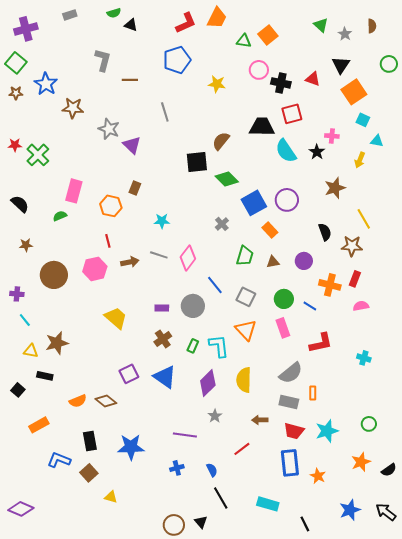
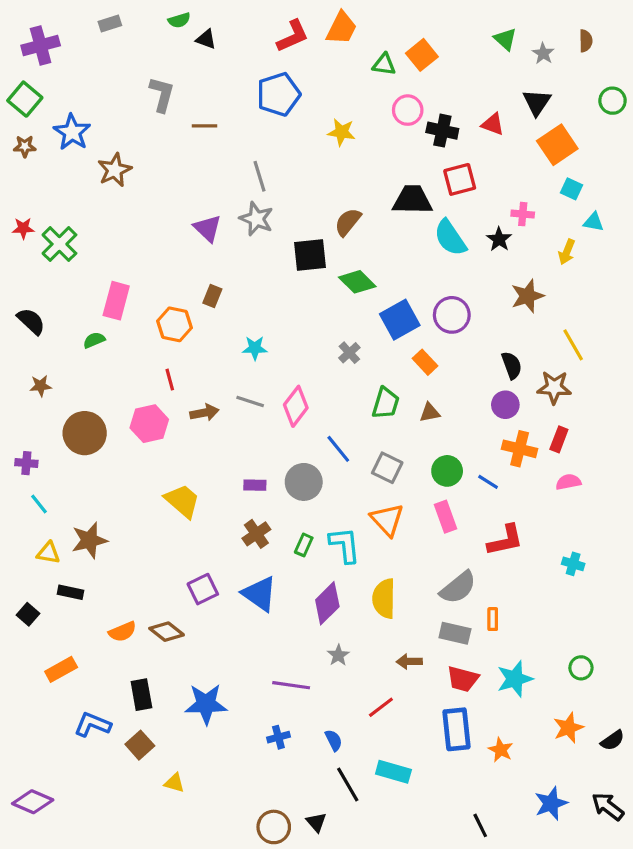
brown star: (73, 108) -> (115, 170), turned -30
gray star: (109, 129) -> (256, 219), moved
purple circle: (304, 261) -> (505, 405), moved
cyan rectangle: (268, 504) -> (393, 772), moved

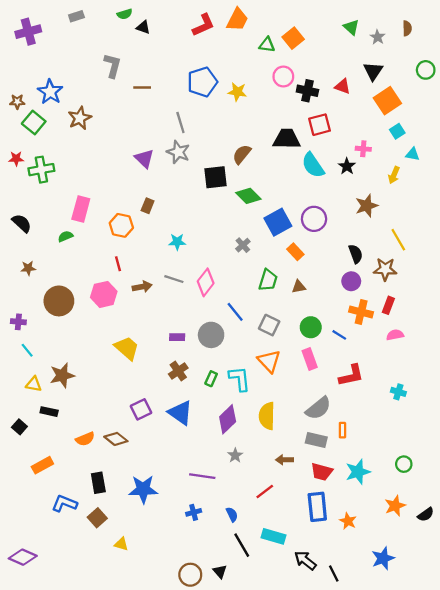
blue pentagon: (278, 94) -> (202, 82), moved
green square: (25, 99) -> (34, 122), moved
cyan square: (572, 189) -> (397, 131), turned 32
green cross: (59, 244) -> (41, 170), turned 35
black arrow: (608, 807) -> (305, 560), moved

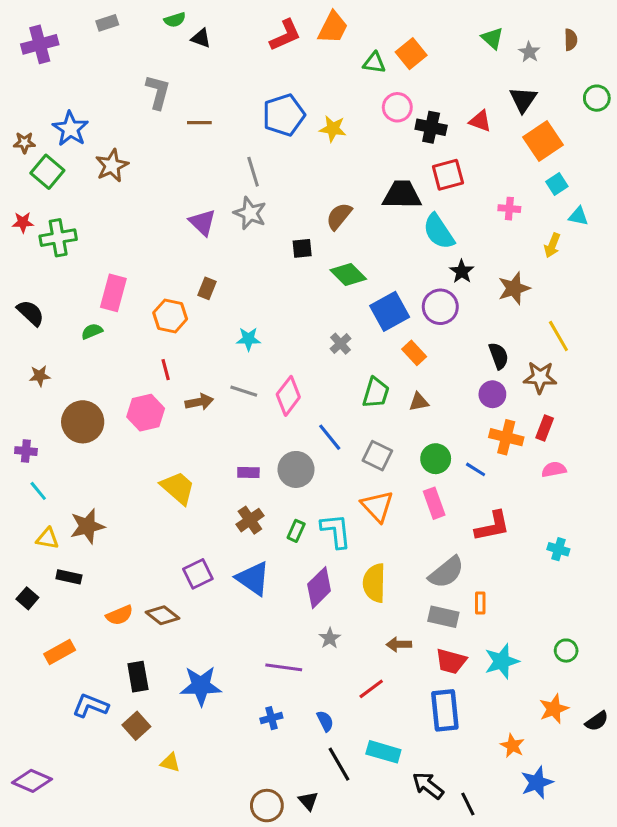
black star: (347, 166) -> (462, 271), moved
black square: (215, 177) -> (302, 248), size x0.6
orange star: (348, 521) -> (512, 746), moved

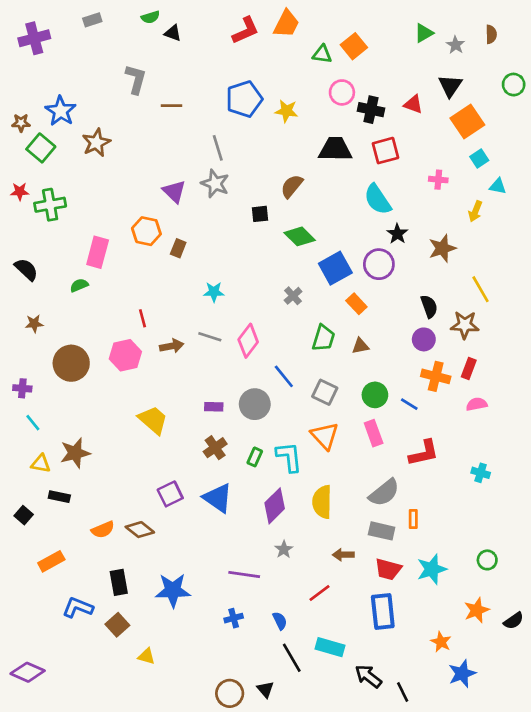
green triangle: (492, 38) -> (424, 33), turned 48
black trapezoid: (402, 195) -> (335, 149), moved
orange hexagon: (170, 316) -> (146, 231), moved

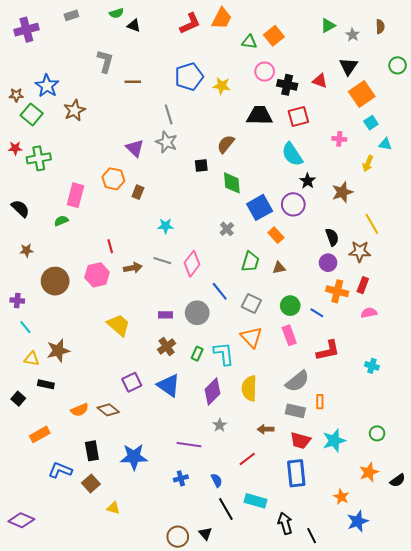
green diamond: (300, 236) -> (232, 183), turned 40
black arrow: (368, 676) -> (285, 523), turned 35

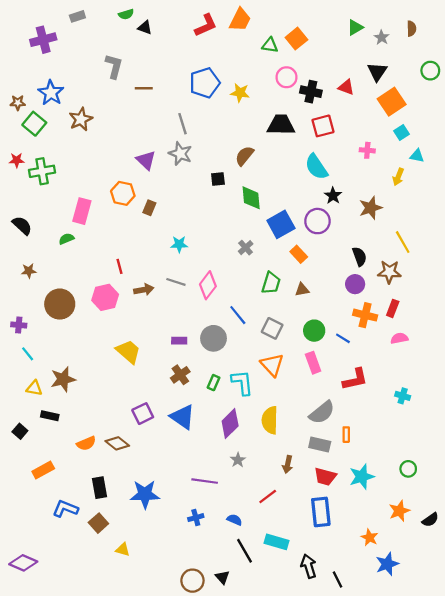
purple cross: (26, 30) -> (43, 40), moved
brown arrow: (266, 429) -> (288, 464), turned -77
blue semicircle: (217, 480) -> (235, 520), turned -40

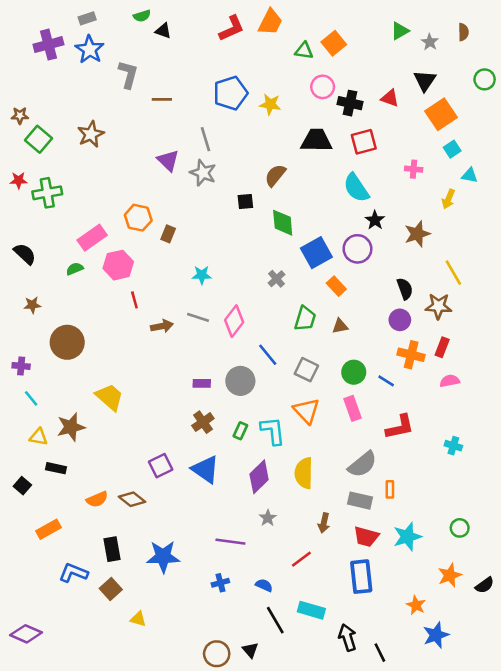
blue star: (51, 93) -> (90, 50), moved
purple triangle: (146, 160) -> (168, 160), moved
pink rectangle: (82, 211) -> (92, 238), turned 40
pink hexagon: (105, 297) -> (118, 265), moved
yellow trapezoid: (128, 352) -> (110, 397), moved

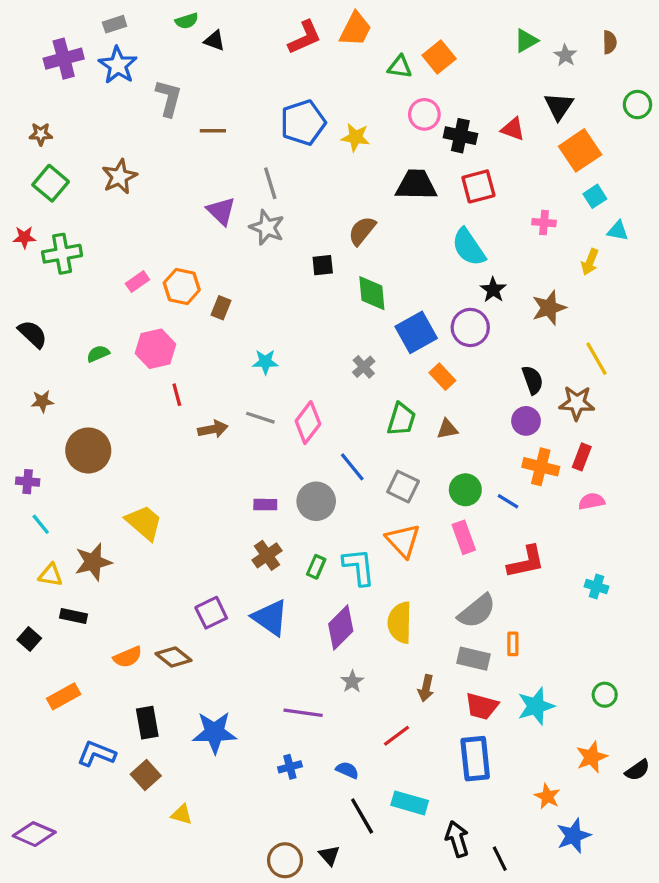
brown star: (20, 116) -> (41, 134), moved
pink rectangle: (92, 238) -> (137, 282), moved, size x0.6

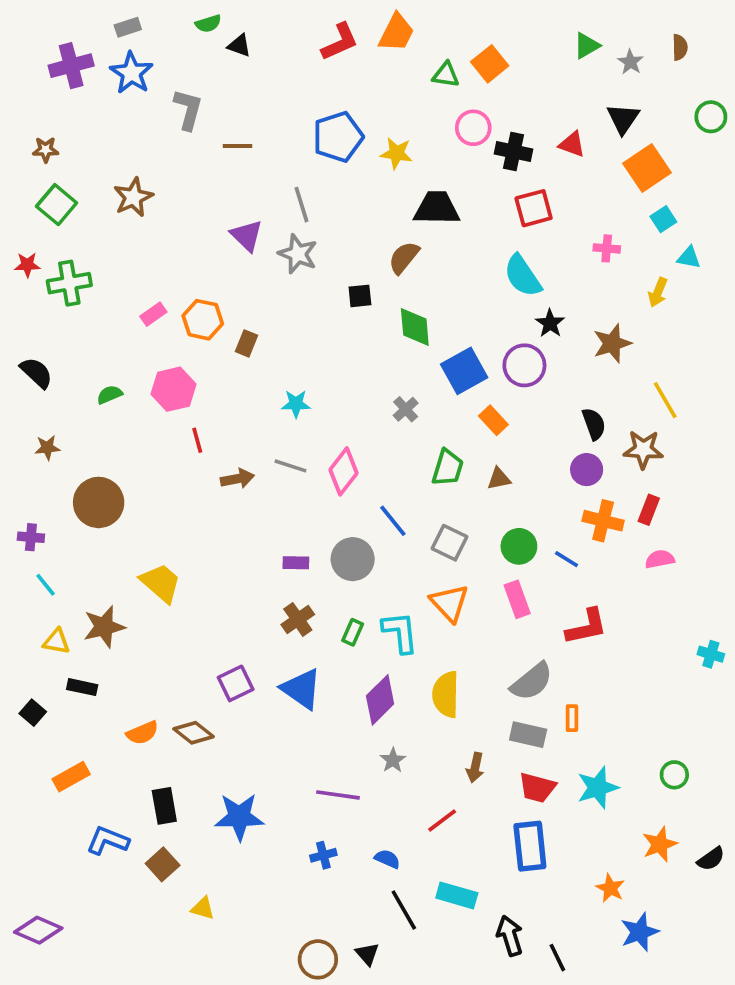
black trapezoid: (416, 185) -> (437, 208), moved
cyan cross: (596, 587) -> (711, 654), moved

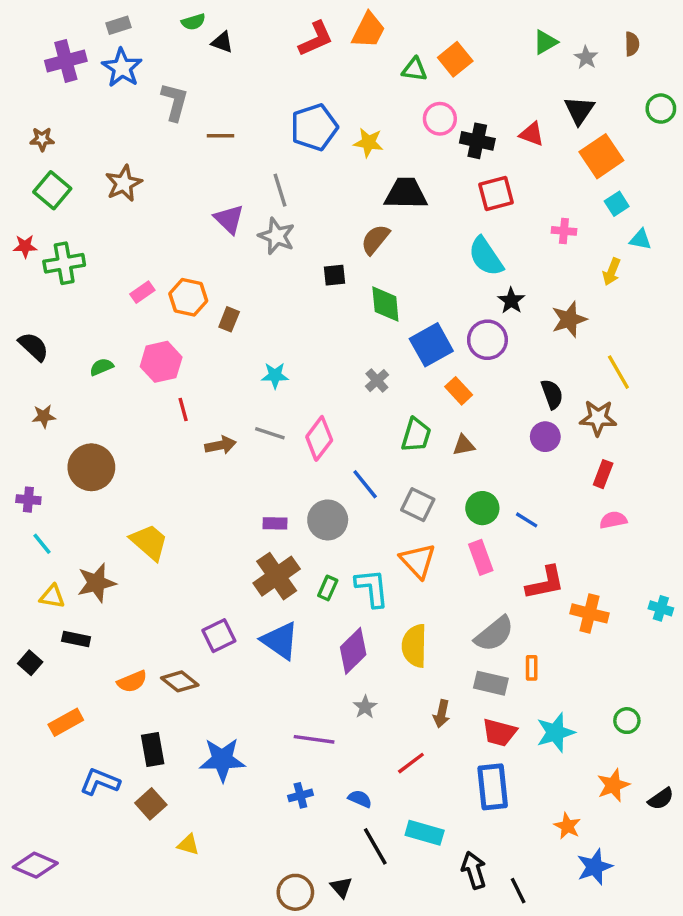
orange cross: (603, 521) -> (589, 613), moved
brown cross: (298, 619) -> (277, 576), size x1.5

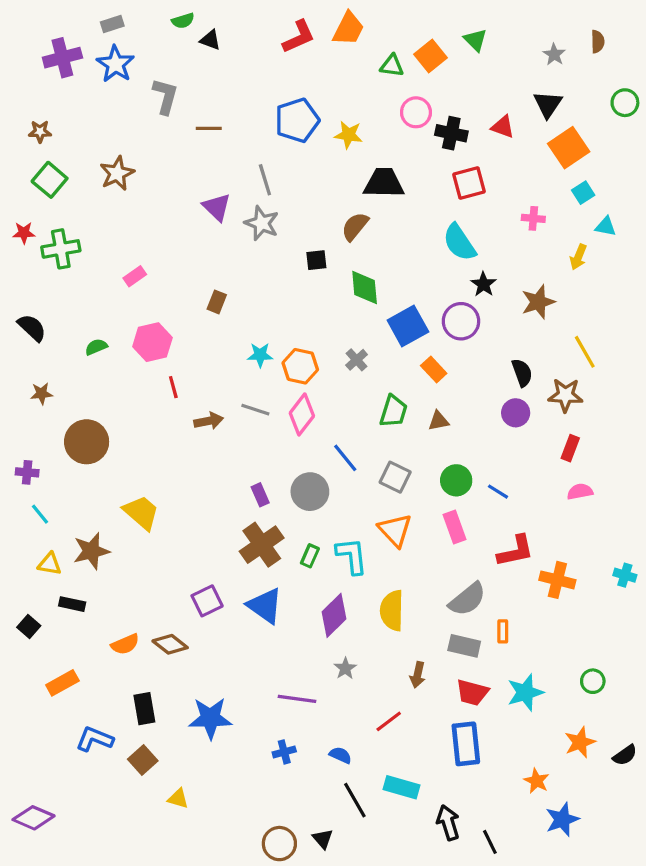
green triangle: (545, 42) -> (475, 40), moved, turned -45
orange hexagon: (188, 297) -> (300, 366), moved
purple rectangle: (275, 523) -> (260, 495), turned 65

